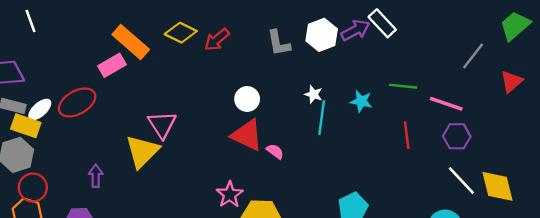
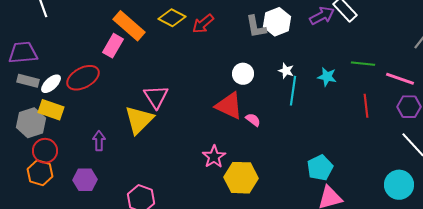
white hexagon: (322, 35) -> (277, 22), moved
pink rectangle: (112, 65) -> (113, 46), turned -30
white circle: (247, 99) -> (243, 74), moved
yellow rectangle: (26, 126) -> (51, 110), moved

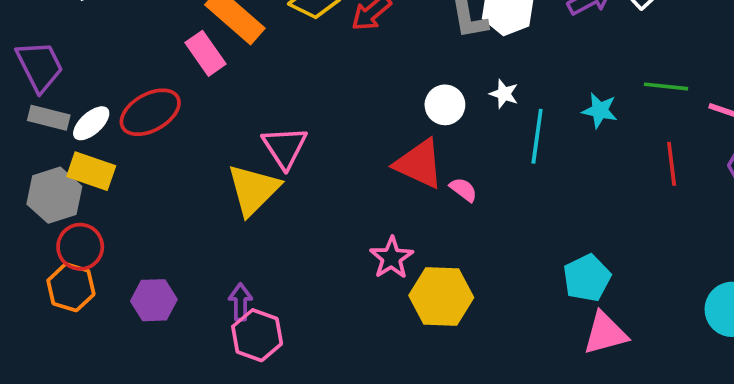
pink rectangle: (113, 46) -> (205, 53), turned -65
purple trapezoid: (23, 53) -> (40, 66), turned 68
white star: (286, 71) -> (504, 94), moved
purple arrow: (99, 141) -> (240, 302), moved

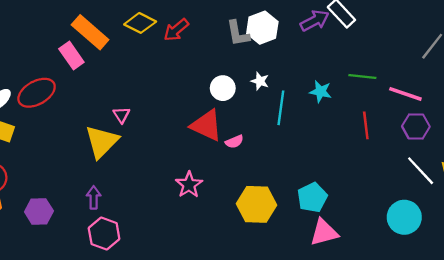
pink triangle: (285, 147) -> (121, 115), size x0.6
pink semicircle: (463, 190) -> (234, 142), turned 120
yellow hexagon: (441, 296) -> (256, 204), moved
purple arrow: (240, 302) -> (94, 197), moved

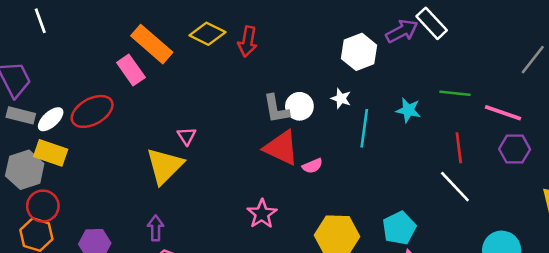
white hexagon: (262, 28) -> (359, 52), moved
red arrow: (176, 30) -> (248, 41), turned -40
gray L-shape: (238, 33) -> (276, 109), moved
white line: (421, 171) -> (455, 187), moved

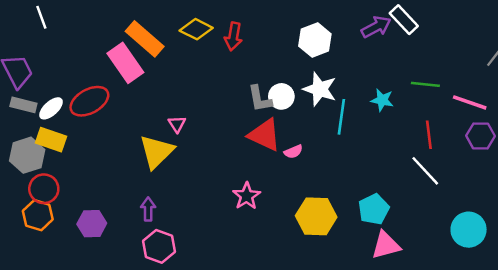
white hexagon: (359, 52) -> (315, 40), moved
pink rectangle: (131, 70) -> (125, 63), size x1.4
white star: (341, 98) -> (320, 89), size x1.8

